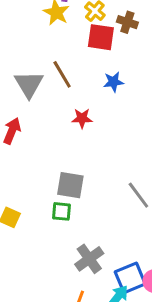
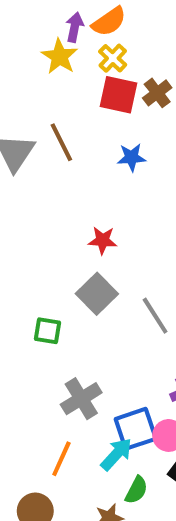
brown cross: (127, 22) -> (157, 93), moved, turned 30
red star: (82, 118) -> (103, 240), moved
gray square: (70, 185) -> (97, 294), moved, turned 32

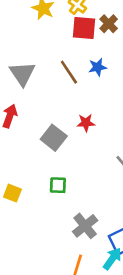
brown line: (61, 142) -> (69, 72), moved
gray square: (97, 294) -> (54, 138), moved

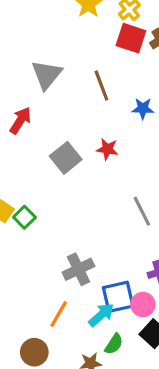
blue star: (98, 67) -> (143, 108), moved
green square: (58, 185) -> (24, 217), moved, turned 30

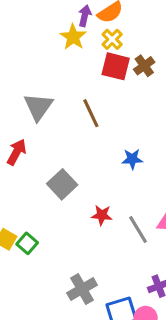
blue star: (143, 108) -> (132, 159), moved
red star: (107, 149) -> (102, 215), moved

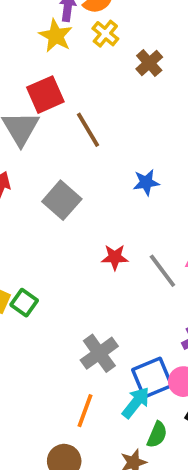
red square: (116, 66) -> (45, 95), moved, turned -32
gray square: (62, 184) -> (62, 200), moved

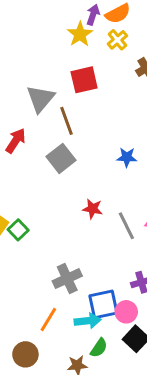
red square: (45, 95) -> (84, 80), moved
brown line: (88, 130) -> (67, 121), moved
cyan arrow: (136, 403) -> (88, 321), turned 35

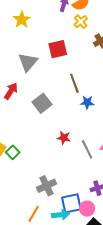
yellow star: (80, 34) -> (22, 20), moved
brown line: (67, 121) -> (74, 83), moved

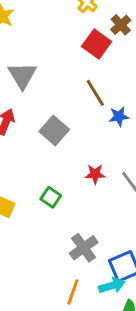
red square: (58, 49) -> (97, 44), moved, turned -30
green square: (13, 152) -> (51, 197), moved

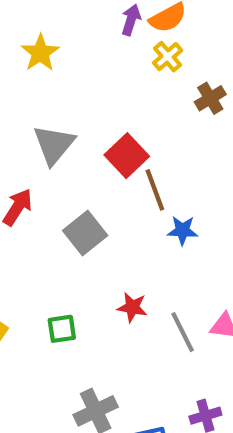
red square: (97, 44) -> (127, 156), moved
green square: (51, 197) -> (62, 329), turned 36

